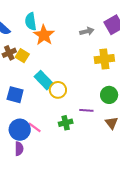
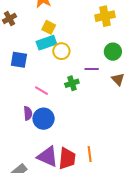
yellow square: (22, 56) -> (49, 27), moved
cyan rectangle: (44, 80) -> (46, 43), turned -60
blue circle: (20, 130) -> (44, 119), moved

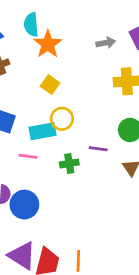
cyan rectangle: (46, 43) -> (43, 131), moved
pink line: (41, 91) -> (28, 156), moved, turned -32

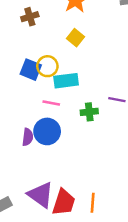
yellow circle: (62, 119) -> (47, 66), moved
blue circle: (24, 205) -> (47, 131), moved

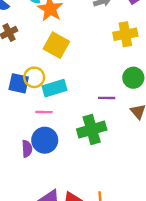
yellow square: (75, 38) -> (56, 45), size x1.5
green cross: (89, 112) -> (92, 130), moved, size x1.6

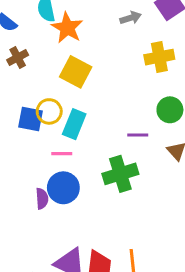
cyan rectangle: (55, 88) -> (74, 124), turned -50

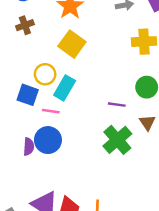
blue square: (30, 119) -> (28, 95), moved
green cross: (120, 174) -> (117, 140), moved, turned -32

